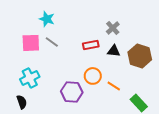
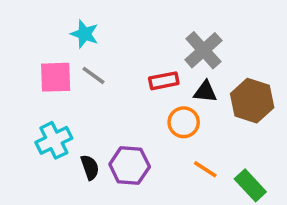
gray cross: (113, 28) -> (203, 50), size x1.5
orange circle: (93, 76) -> (184, 122), moved
orange line: (114, 86) -> (205, 169), moved
black semicircle: (22, 102) -> (90, 167), moved

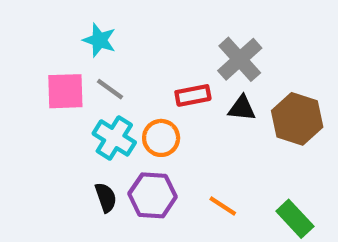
orange circle: (184, 122) -> (161, 138), moved
cyan cross: (54, 140) -> (114, 138), moved, turned -32
orange line: (205, 169) -> (223, 206), moved

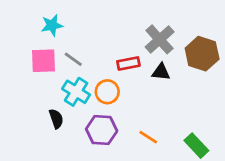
cyan star: (99, 40) -> (52, 25), moved, turned -30
brown hexagon: (297, 119) -> (202, 54), moved
black semicircle: (106, 197) -> (56, 119), moved

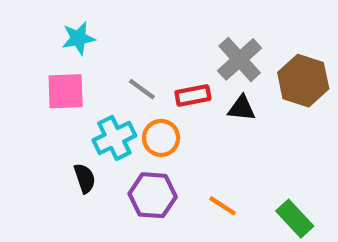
gray line: (73, 59) -> (142, 89), moved
cyan cross: (76, 92) -> (114, 138), turned 32

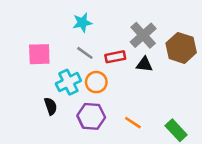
cyan star: (78, 38) -> (82, 23), moved

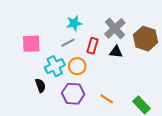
cyan star: (82, 23) -> (74, 23), moved
gray line: (85, 53) -> (68, 43), turned -64
red rectangle: (115, 57) -> (92, 46), turned -63

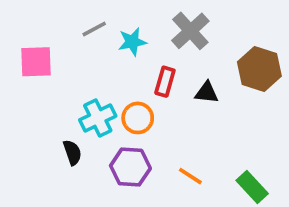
gray cross: (115, 28) -> (190, 31), moved
gray line: (68, 43) -> (94, 29), moved
pink square: (31, 44) -> (36, 62), moved

